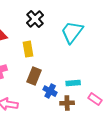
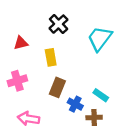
cyan rectangle: (73, 83) -> (101, 95), turned 40

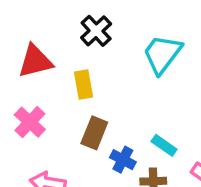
red triangle: (21, 43) -> (35, 61), size x1.5
pink cross: (17, 81) -> (30, 122), turned -30

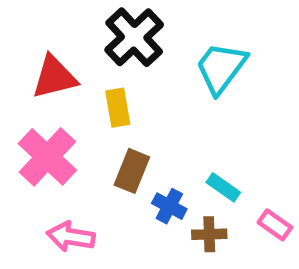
black cross: (96, 31) -> (134, 37), size x1.4
pink cross: (30, 122) -> (47, 157), size x1.4

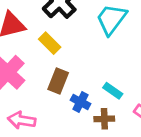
yellow rectangle: (118, 108) -> (50, 43), turned -35

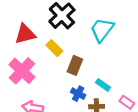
brown rectangle: (58, 81) -> (75, 65), moved

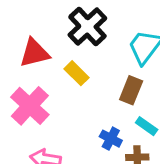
brown rectangle: (75, 65) -> (131, 90), moved

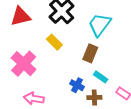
red triangle: (35, 53) -> (21, 16), moved

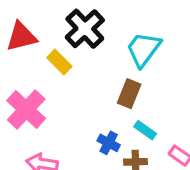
yellow rectangle: (54, 42) -> (59, 62), moved

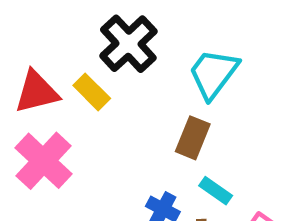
red triangle: (21, 37) -> (37, 92), moved

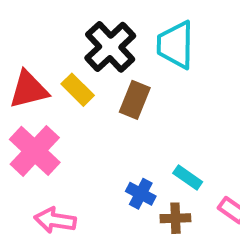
cyan trapezoid: (213, 74) -> (175, 45), moved, turned -36
brown rectangle: (193, 138) -> (135, 100), moved

